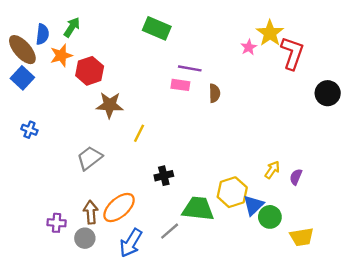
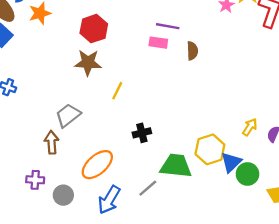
red hexagon: (90, 71) -> (94, 29), moved
brown arrow: (91, 212) -> (52, 142), moved

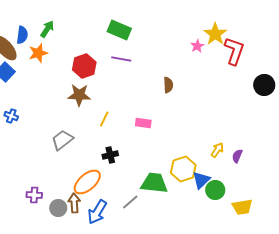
purple line: (168, 26) -> (121, 59), moved
pink rectangle: (158, 43) -> (143, 123), moved
black cross: (142, 133) -> (110, 155), moved
brown arrow: (52, 142) -> (74, 203), moved

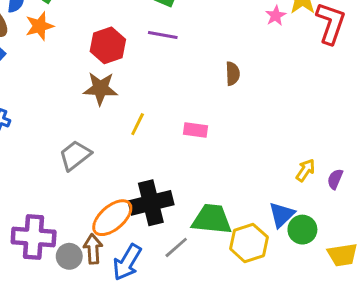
black cross: (110, 155) -> (151, 203), moved, size x1.8
yellow hexagon: (183, 169) -> (249, 243), moved
purple cross: (34, 195) -> (34, 237), size x1.8

